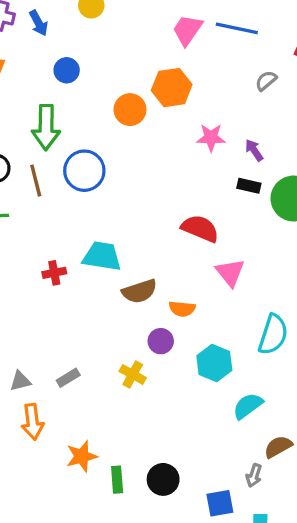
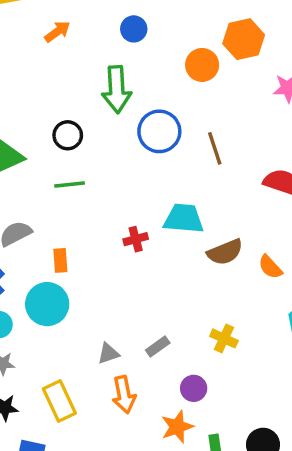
brown line: (36, 181) -> (215, 148), moved
orange semicircle: (182, 309) -> (270, 267), turned 45
purple circle: (161, 341) -> (194, 388), moved

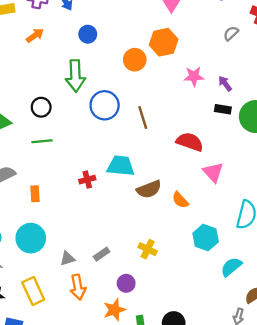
cyan circle: (47, 304) -> (31, 238), moved

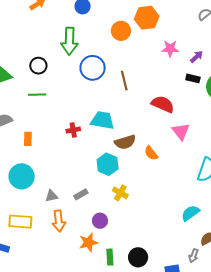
purple arrow: (225, 84) -> (196, 57), turned 80
cyan hexagon: (206, 238) -> (108, 164), moved
yellow rectangle: (33, 291) -> (20, 222), turned -65

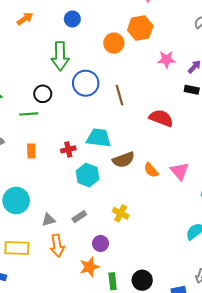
black circle: (38, 66) -> (43, 94), moved
pink triangle: (181, 131) -> (180, 171), moved
orange rectangle: (28, 139) -> (31, 151), moved
cyan hexagon: (108, 164) -> (88, 175), moved

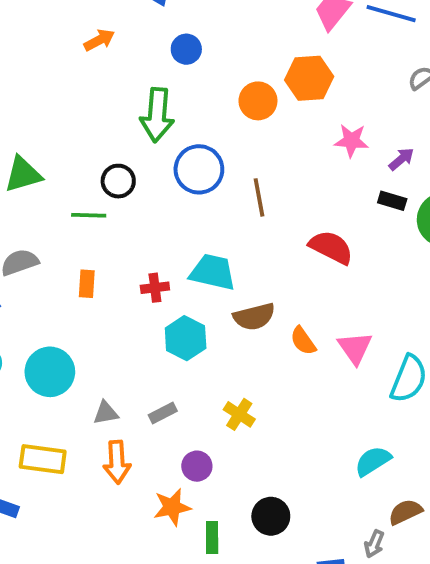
black circle: (142, 280) -> (271, 516), moved

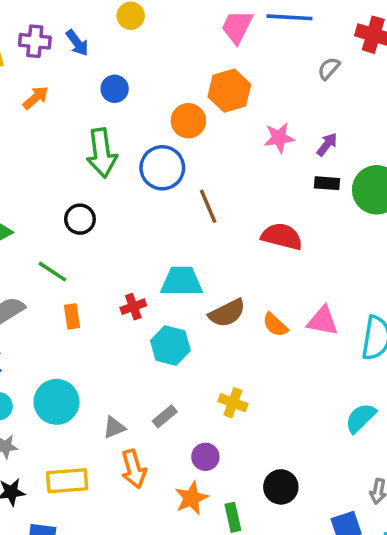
blue circle: (199, 169) -> (162, 168), moved
green line: (89, 215) -> (52, 272), moved, turned 44
pink triangle: (355, 348) -> (323, 321), turned -32

